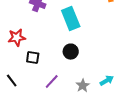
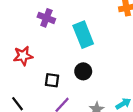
black square: (33, 58) -> (52, 80), moved

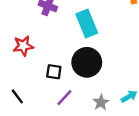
black circle: (83, 71) -> (87, 62), size x1.6

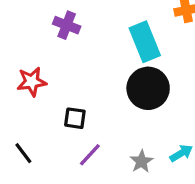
cyan rectangle: (87, 23) -> (145, 42), moved
black circle: (87, 62) -> (148, 88), moved

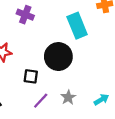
black circle: (148, 88) -> (58, 57), moved
gray star: (141, 161) -> (68, 97), moved

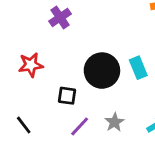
purple cross: (25, 15) -> (60, 17), turned 35
cyan rectangle: (77, 26) -> (138, 68), moved, size x0.7

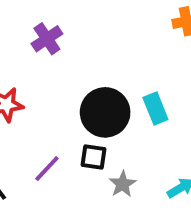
black square: (67, 96) -> (93, 157), moved
purple line: (80, 126) -> (47, 169), moved

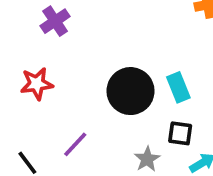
purple cross: (47, 39) -> (55, 21), moved
black square: (93, 157) -> (180, 133), moved

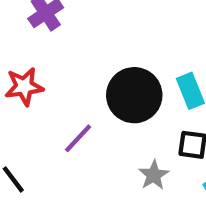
purple line: (75, 144) -> (78, 138), moved

